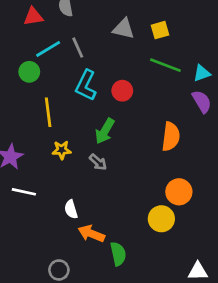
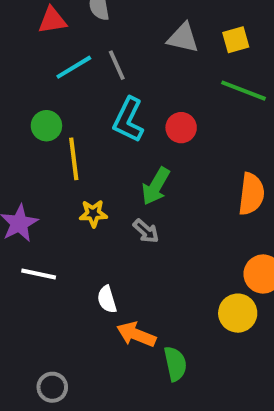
green circle: (29, 72) -> (46, 126), moved
gray circle: (59, 270) -> (52, 387), moved

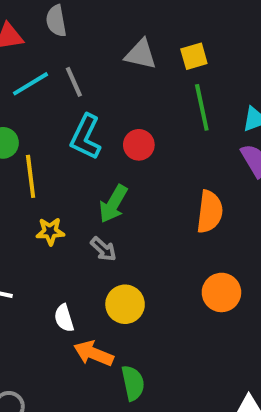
green line: (244, 91) -> (202, 107), turned 57
yellow circle: (238, 313) -> (125, 304), moved

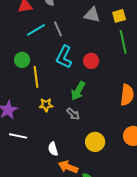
yellow circle: (125, 304) -> (95, 142), moved

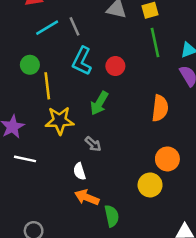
yellow star: (46, 105) -> (60, 121), size x1.6
gray arrow: (73, 114) -> (93, 144), moved
yellow circle: (95, 142) -> (150, 185), moved
white semicircle: (53, 149) -> (79, 171), moved

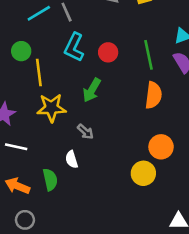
green line: (155, 42) -> (148, 55), moved
orange arrow: (87, 197) -> (17, 186), moved
green semicircle: (112, 216) -> (50, 180), moved

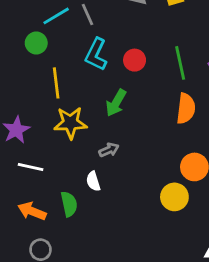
green circle: (21, 51) -> (36, 43), moved
gray arrow: (85, 132) -> (109, 150), turned -66

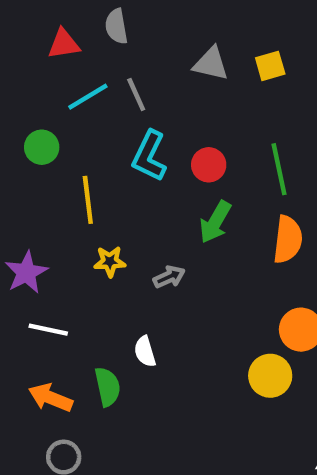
green circle: (36, 43) -> (42, 147), moved
green arrow: (116, 103) -> (215, 222), moved
yellow star: (70, 123) -> (110, 261), size x0.6
gray arrow: (109, 150) -> (169, 277), moved

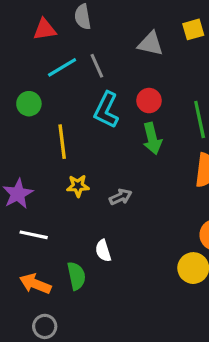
yellow square: (270, 66) -> (193, 29), moved
red circle: (209, 165) -> (149, 101), moved
green arrow: (215, 222) -> (152, 138), moved, turned -44

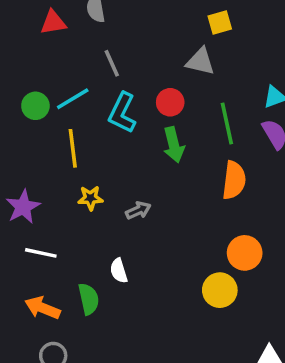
gray triangle: (151, 44) -> (200, 61), moved
cyan line: (62, 67) -> (73, 99), moved

